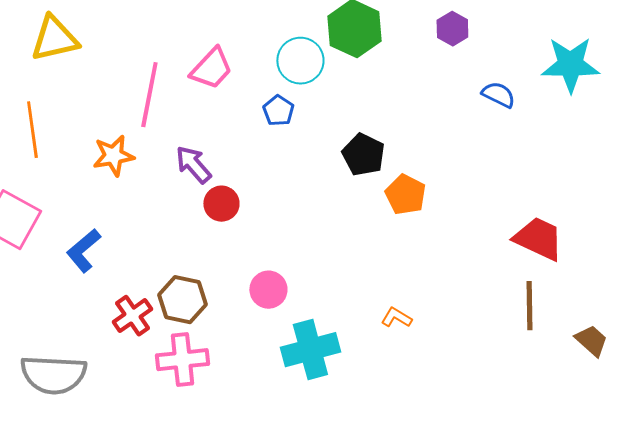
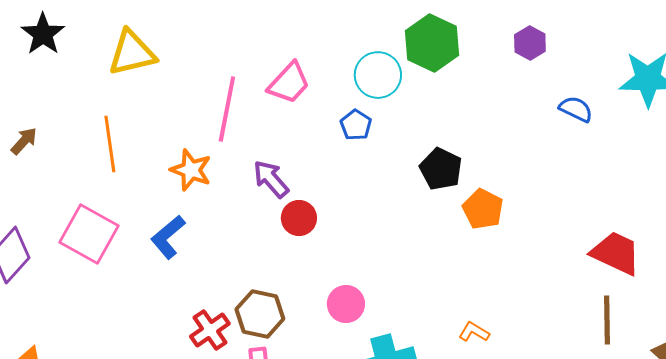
orange star: (113, 156) -> (191, 170), turned 30
blue L-shape: (83, 251) -> (168, 237), moved

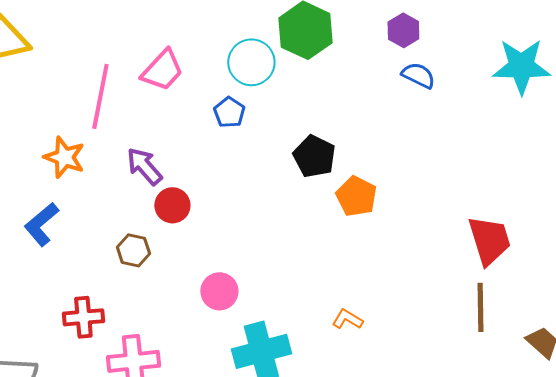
blue semicircle: (576, 109) -> (418, 75), moved
red trapezoid: (616, 253) -> (489, 240), turned 48
brown hexagon: (260, 314) -> (133, 250), moved, size x0.7
red cross: (210, 330) -> (83, 317), turned 30

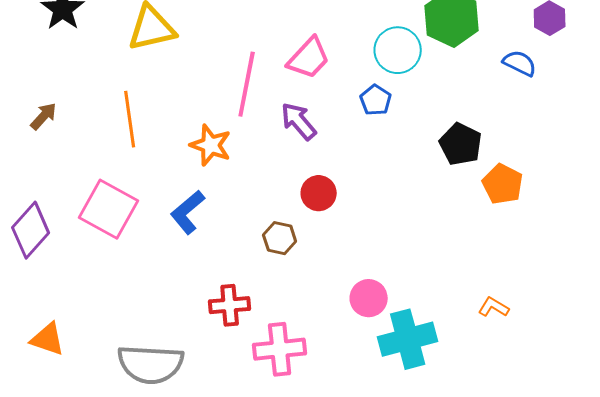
blue semicircle: (418, 75) -> (520, 63), moved
purple arrow: (144, 166) -> (299, 121), moved
pink circle: (219, 291) -> (369, 298), moved

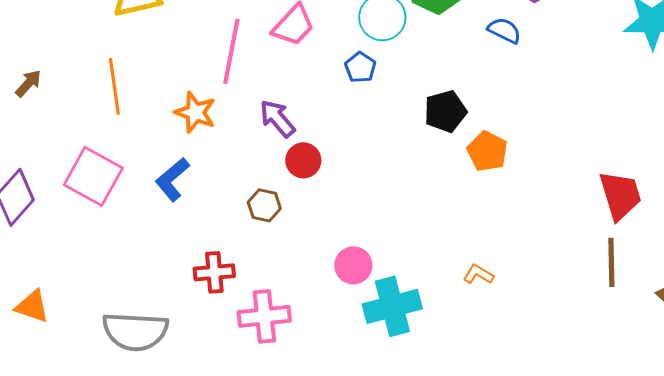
purple arrow: (299, 121) -> (277, 118), moved
black pentagon: (461, 144) -> (445, 111), turned 30

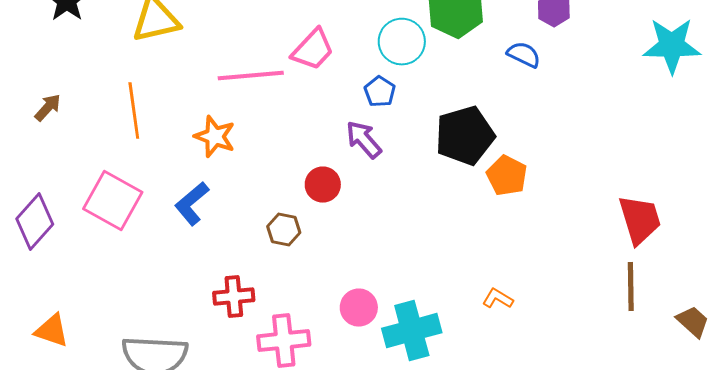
pink line: (231, 51) -> (251, 76), turned 74
black pentagon: (445, 111) -> (465, 136), size x1.4
purple arrow: (277, 118) -> (364, 140), moved
pink circle: (353, 265) -> (359, 308), moved

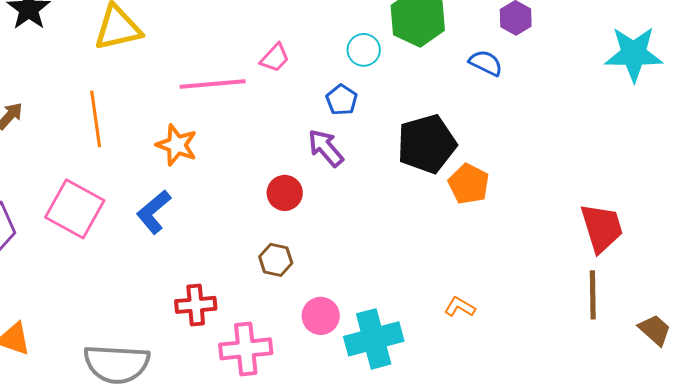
cyan circle: (402, 42) -> (364, 50), size x0.7
pink trapezoid: (313, 50) -> (275, 58), size x0.7
brown hexagon: (284, 230) -> (276, 260), moved

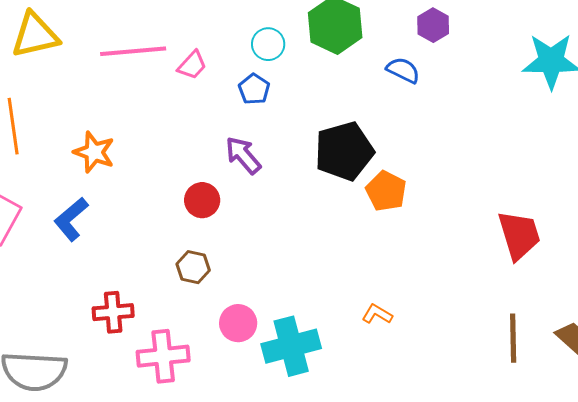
cyan circle: (364, 50) -> (268, 44), moved
pink line: (213, 84) -> (133, 51), moved
blue pentagon: (342, 100) -> (254, 89), moved
brown line: (593, 295) -> (513, 338), moved

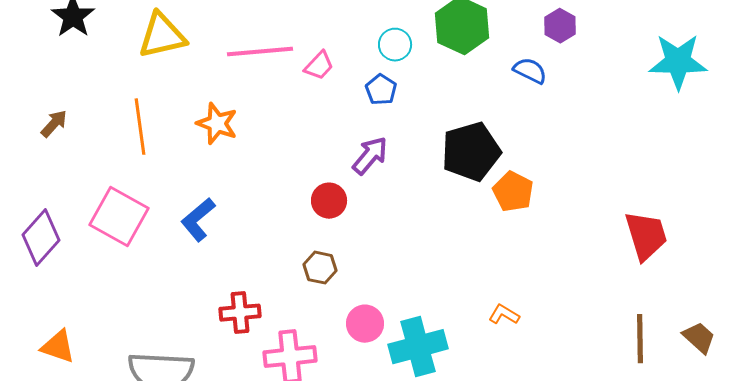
orange star: (94, 152) -> (217, 124), moved
purple arrow: (243, 155) -> (370, 156), turned 81

